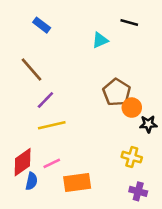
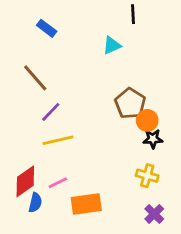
black line: (129, 22) -> (133, 14), moved, turned 72
black star: (148, 124) -> (153, 139), moved
purple cross: (138, 191) -> (154, 214), turned 30

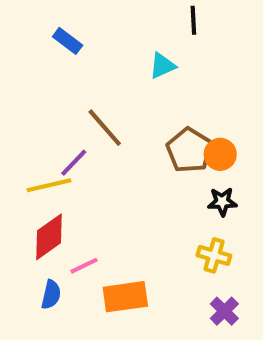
brown line: (35, 78) -> (105, 128), moved
orange circle: (147, 120) -> (220, 154), moved
yellow line: (58, 140) -> (49, 185), moved
red diamond: (25, 181) -> (49, 237), moved

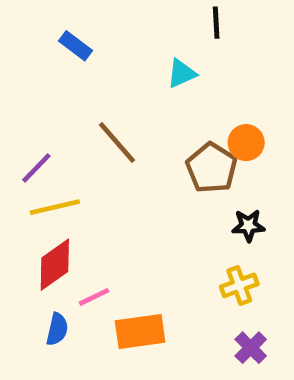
orange circle: (220, 154) -> (246, 143), moved
purple line: (74, 163) -> (36, 168), moved
yellow cross: (214, 255) -> (239, 285), turned -36

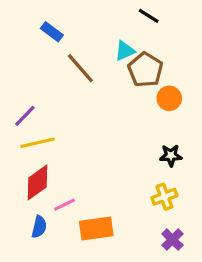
black line: (216, 23) -> (149, 16), turned -55
brown line: (117, 143) -> (80, 68), moved
brown pentagon: (212, 168) -> (145, 70), moved

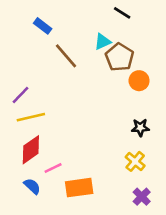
yellow cross: (164, 197) -> (135, 161), turned -30
blue semicircle: (39, 227) -> (32, 186), turned -60

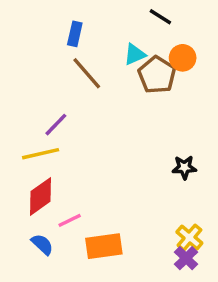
blue rectangle: (43, 26) -> (75, 34), moved, turned 66
orange circle: (139, 81) -> (183, 58), moved
purple line: (20, 95) -> (56, 125), moved
yellow cross: (135, 161) -> (189, 238), moved

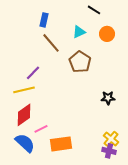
brown pentagon: (157, 75) -> (80, 62), moved
blue semicircle: (42, 244) -> (25, 143), size x1.5
purple cross: (186, 258) -> (109, 151), turned -32

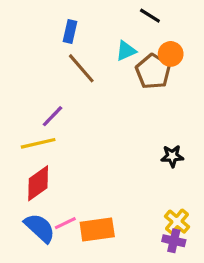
brown pentagon: (80, 62) -> (153, 71), moved
pink line: (41, 129) -> (65, 223), moved

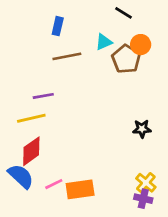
brown line: (81, 68) -> (67, 56), turned -60
purple line: (53, 116) -> (43, 96), turned 36
blue semicircle: (40, 228) -> (21, 176), moved

